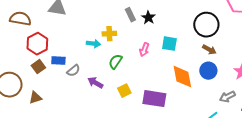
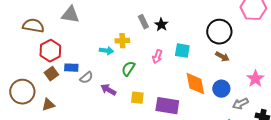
blue circle: (208, 71) -> (221, 89), moved
yellow square: (124, 91) -> (137, 98), turned 32

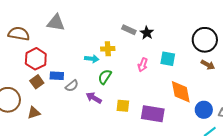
gray rectangle: (143, 22) -> (129, 30), turned -40
green semicircle: (128, 69) -> (105, 77), moved
blue circle: (221, 89) -> (204, 110), moved

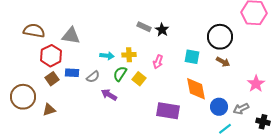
gray triangle: (56, 23) -> (71, 36), moved
yellow cross: (108, 49) -> (129, 55), moved
cyan square: (168, 59) -> (192, 57), moved
gray semicircle: (72, 86) -> (93, 77), moved
yellow square: (123, 106) -> (139, 79), moved, turned 32

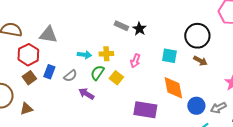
blue rectangle: (72, 73) -> (49, 72), turned -72

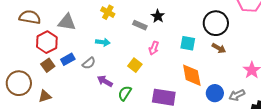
gray rectangle: (121, 26) -> (140, 25), moved
yellow cross: (106, 54) -> (108, 12), moved, turned 32
blue rectangle: (49, 72) -> (68, 59), turned 40
green semicircle: (97, 73) -> (125, 93), moved

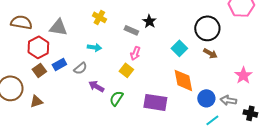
cyan square: (188, 43) -> (179, 48), turned 35
pink arrow: (154, 48) -> (135, 53), moved
gray arrow: (237, 95) -> (228, 100), turned 35

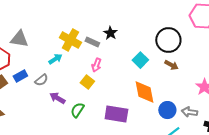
yellow cross: (99, 17) -> (70, 40), moved, size x1.5
cyan arrow: (94, 47) -> (55, 59), turned -40

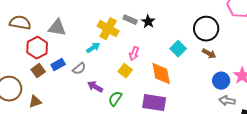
gray rectangle: (92, 42) -> (130, 20), moved
orange diamond: (144, 92) -> (161, 74), moved
blue circle: (167, 110) -> (221, 81), moved

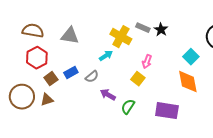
red hexagon: (37, 48) -> (37, 58), moved
orange diamond: (161, 74) -> (188, 82), moved
brown triangle: (35, 102) -> (47, 100), moved

